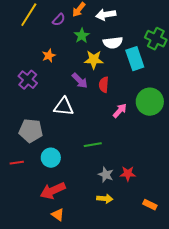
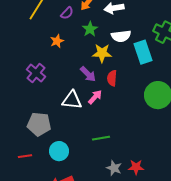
orange star: (49, 56) -> (57, 41), moved
pink arrow: (120, 111) -> (95, 97), moved

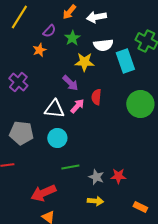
purple semicircle: (67, 13) -> (49, 31), moved
red semicircle: (112, 78) -> (96, 97), moved
green line: (101, 138) -> (70, 167), moved
cyan circle: (59, 151) -> (57, 138), moved

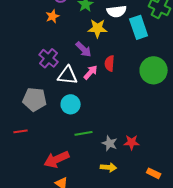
purple cross: (18, 82) -> (49, 58), moved

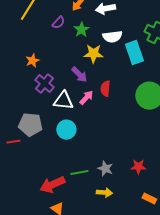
orange star: (53, 16) -> (32, 61), moved
red line: (21, 131) -> (13, 142), moved
green line: (84, 133) -> (79, 173), moved
red star: (132, 142) -> (138, 167), moved

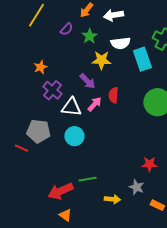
red line: (13, 142) -> (21, 148), turned 32
red star: (138, 167) -> (149, 164), moved
gray star: (105, 169) -> (136, 187), moved

